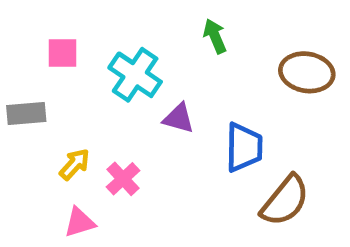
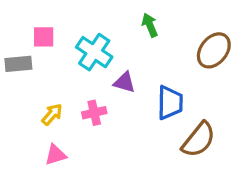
brown ellipse: (307, 72) -> (214, 50), turned -60
gray rectangle: (26, 113) -> (18, 64), moved
pink cross: (123, 179) -> (94, 113), moved, turned 30

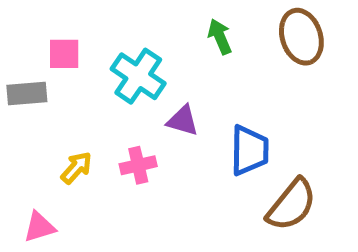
brown ellipse: (214, 50) -> (301, 37), moved, turned -57
pink triangle: (55, 155) -> (39, 227), moved

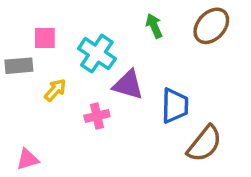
brown ellipse: (301, 37) -> (211, 26), turned 60
purple triangle: (183, 121) -> (128, 85), size x1.4
yellow arrow: (76, 168) -> (55, 90), moved

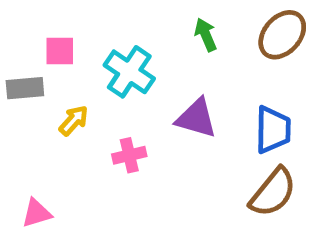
purple triangle: (128, 85) -> (196, 118), moved
blue trapezoid: (175, 106) -> (273, 130), moved

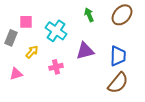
gray rectangle: (25, 88) -> (11, 38), turned -63
purple triangle: (196, 118) -> (85, 51), turned -30
pink triangle: (37, 213) -> (16, 74), moved

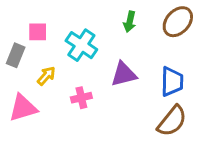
green arrow: (89, 15) -> (130, 22), turned -144
pink triangle: (16, 74) -> (23, 108), size x1.5

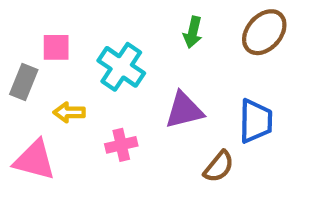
yellow arrow: (46, 76) -> (69, 112), turned -132
pink triangle: (23, 108) -> (35, 160), turned 32
brown semicircle: (172, 121) -> (219, 167), moved, size x0.7

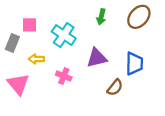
pink cross: (121, 145) -> (64, 76), turned 35
pink triangle: (35, 160) -> (18, 84), turned 35

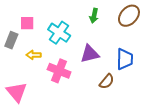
pink cross: (64, 76) -> (59, 71), size x1.5
pink triangle: (18, 84) -> (17, 92), moved

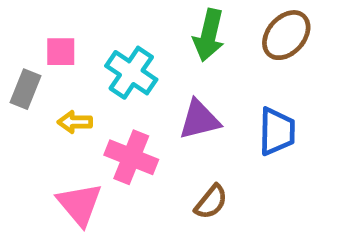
green arrow: (94, 16) -> (209, 35), size x1.5
brown semicircle: (107, 81) -> (211, 202), moved
pink triangle: (17, 92) -> (80, 204), moved

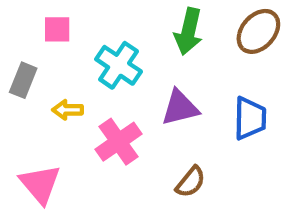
pink square: (61, 52) -> (57, 29), moved
pink cross: (131, 157) -> (119, 142), turned 33
pink triangle: (80, 204) -> (40, 184), moved

